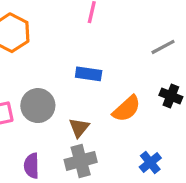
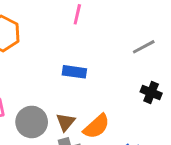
gray circle: (38, 106) -> (32, 122), moved
orange semicircle: (127, 109) -> (97, 126), moved

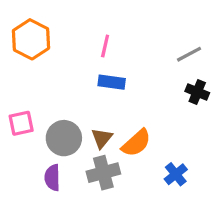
pink line: (77, 14) -> (105, 46), moved
black cross: (151, 92) -> (197, 92), moved

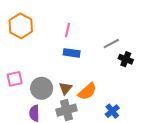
gray line: (189, 54) -> (111, 44), moved

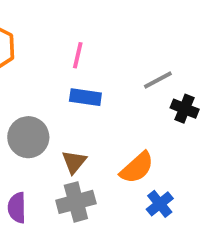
gray circle: (42, 88) -> (28, 137), moved
orange semicircle: (87, 91) -> (137, 168), moved

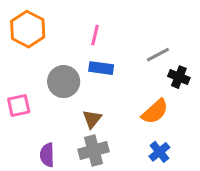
gray circle: (28, 137) -> (64, 82), moved
orange semicircle: (137, 168) -> (155, 111), moved

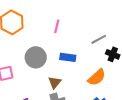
blue rectangle: (101, 68) -> (68, 57), moved

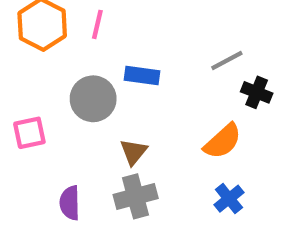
pink line: (57, 26) -> (97, 24), moved
blue rectangle: (68, 57) -> (142, 75), moved

